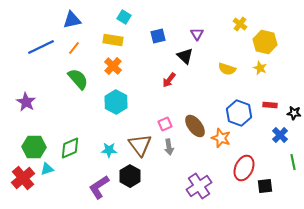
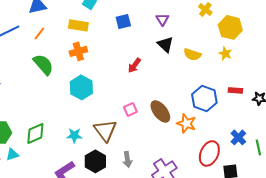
black triangle: (185, 56) -> (165, 44), moved
orange cross: (113, 66) -> (78, 51), turned 30
blue cross: (280, 135) -> (238, 137), moved
gray arrow: (169, 147) -> (127, 159), moved

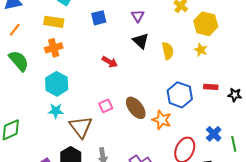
yellow semicircle: (192, 54) -> (168, 51), turned -120
red arrow: (134, 65) -> (110, 62), turned -98
cyan star: (74, 135) -> (56, 111), moved

